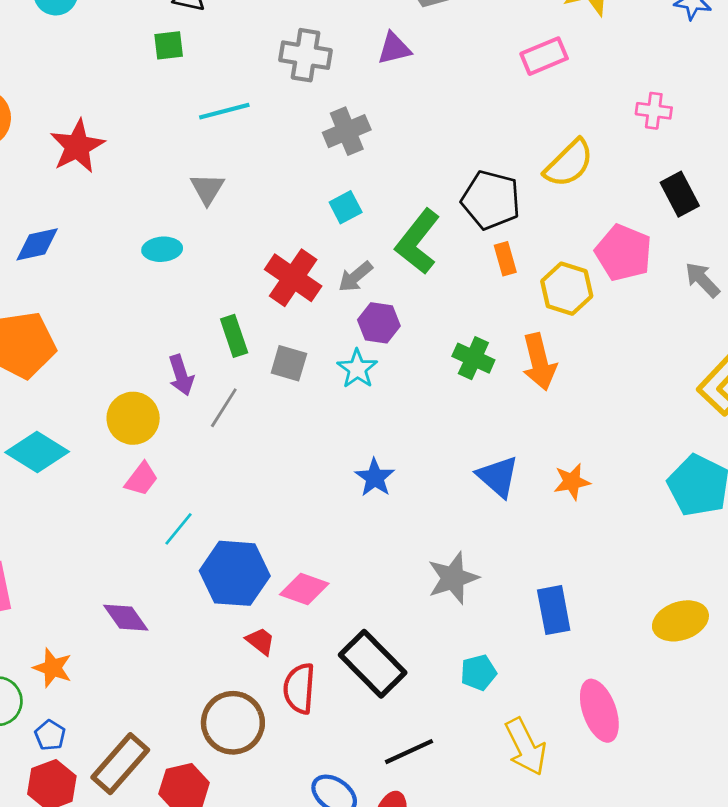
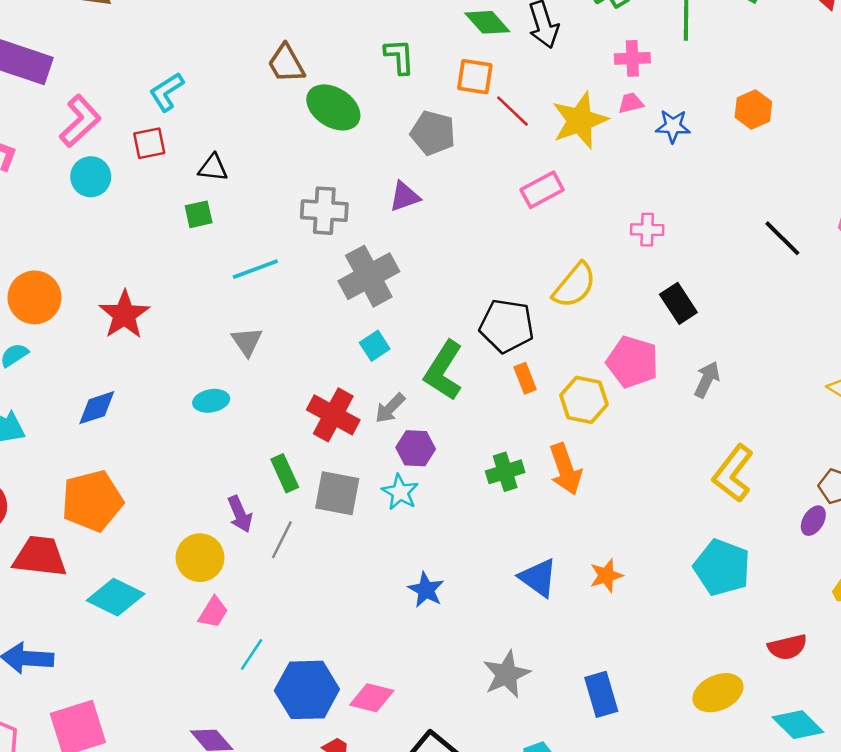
gray cross: (347, 131) -> (369, 276), size x1.4
gray arrow: (702, 280) -> (707, 379), turned 75
green cross: (473, 358) -> (505, 472), turned -36
gray square: (289, 363) -> (337, 493), size x1.4

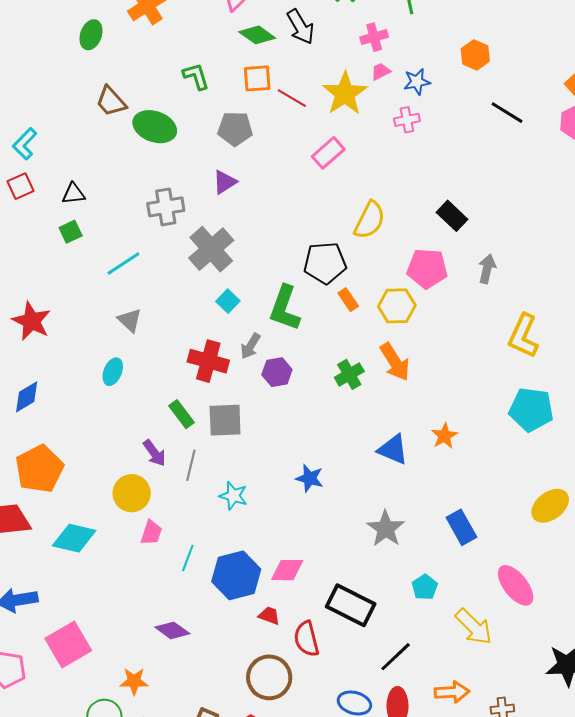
pink cross: (647, 230) -> (407, 120), moved
black line: (782, 238) -> (507, 113), moved
cyan ellipse: (211, 401) -> (113, 372), turned -44
cyan star: (400, 492) -> (233, 496), moved

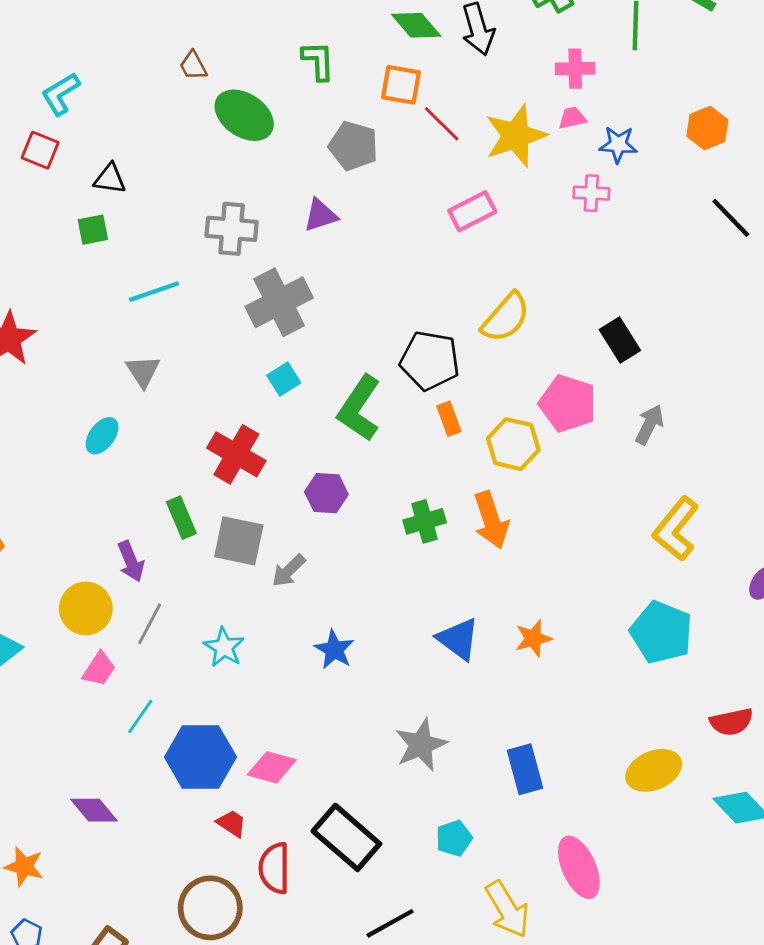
brown trapezoid: (111, 101) -> (193, 66), size x0.7
red square: (21, 186) -> (40, 150), turned 32
gray arrow: (250, 346) -> (289, 571), moved
gray line: (191, 465) -> (150, 624), moved

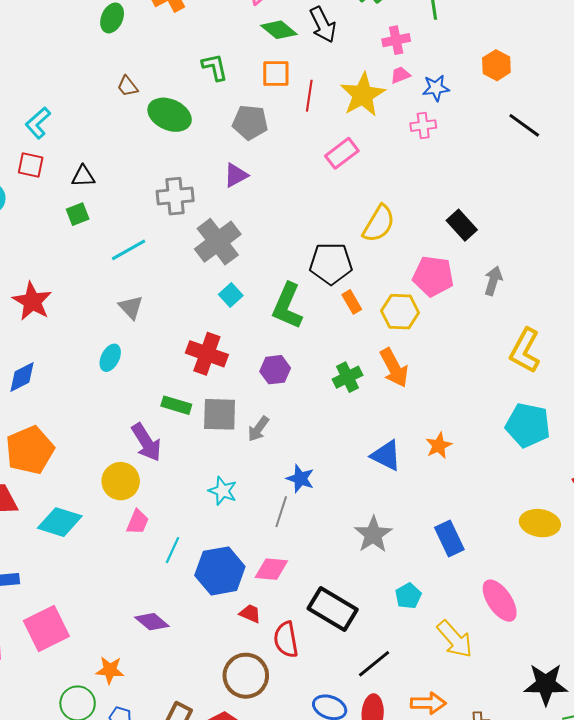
red line: (442, 124) -> (309, 96), turned 64
green rectangle: (181, 518) -> (176, 405), turned -40
purple arrow: (131, 561) -> (146, 442), size x1.4
gray line: (150, 624) -> (281, 512), moved
yellow ellipse: (654, 770) -> (540, 523), turned 42

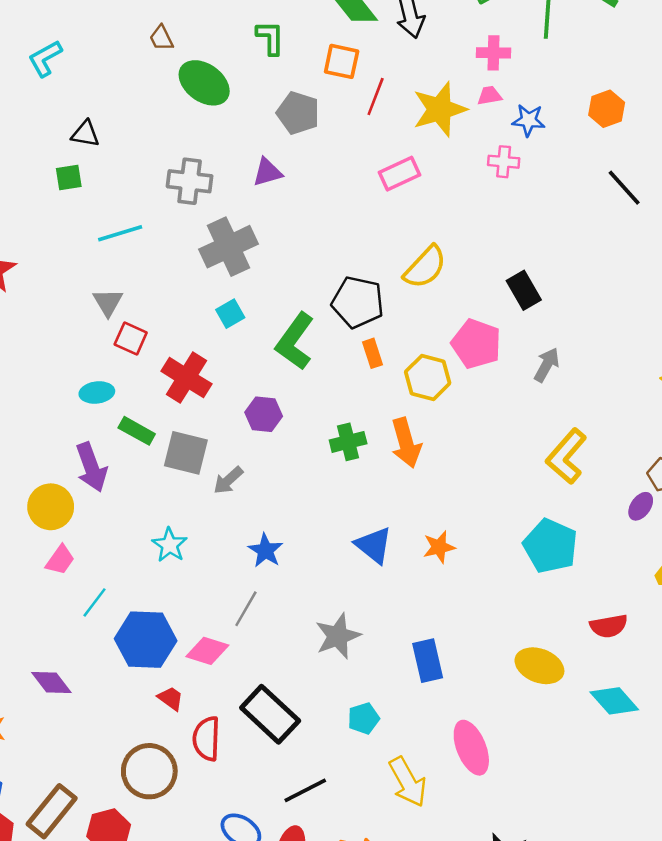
red square: (31, 165) -> (131, 339), moved
cyan ellipse: (110, 358) -> (97, 392), moved, turned 44
gray line: (281, 512) -> (246, 609), moved

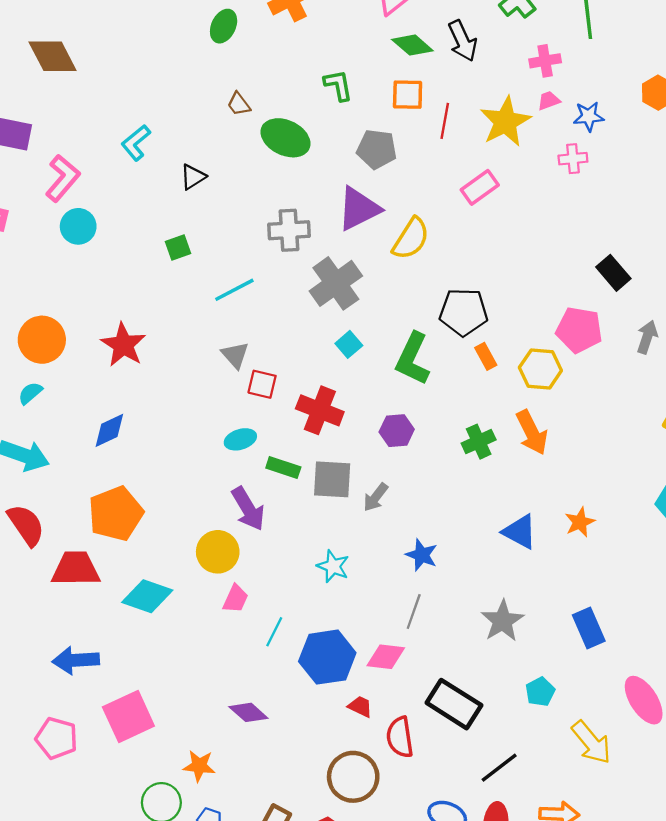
black triangle: (85, 134) -> (193, 177), moved, turned -32
purple triangle: (267, 172) -> (359, 209), size x1.6
yellow semicircle: (425, 267) -> (411, 239), moved

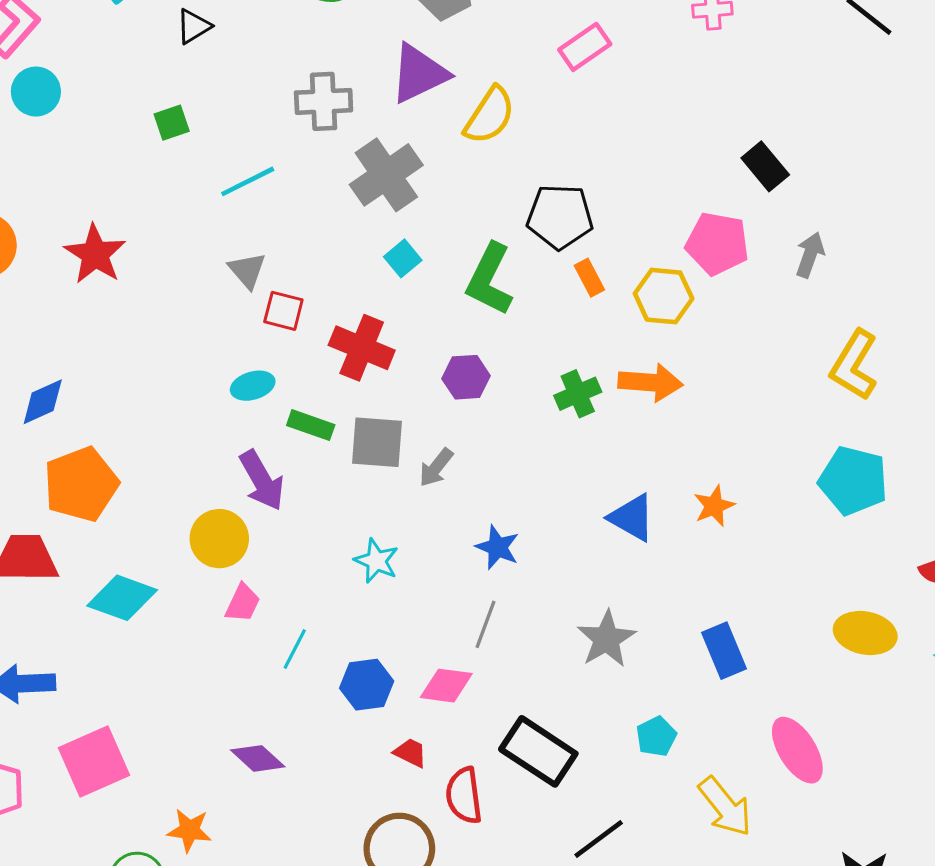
blue diamond: (109, 430) -> (43, 402), moved
orange arrow: (532, 432) -> (650, 382), turned -60
blue hexagon: (327, 657) -> (367, 685), size x0.7

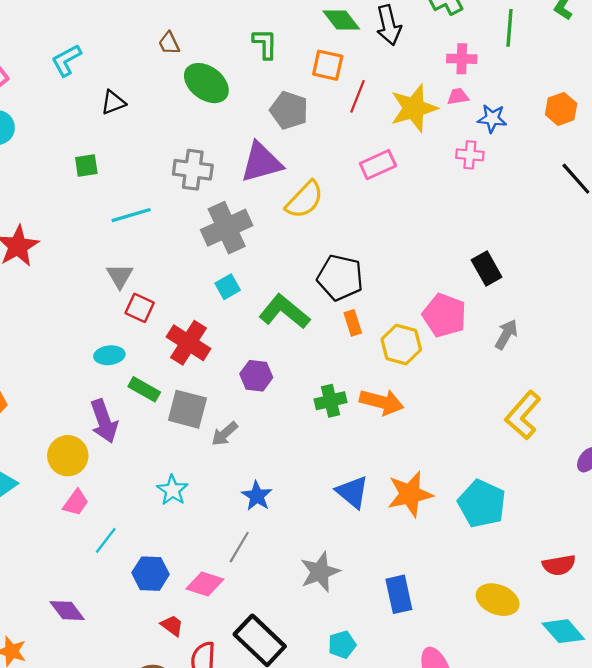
green L-shape: (490, 279) -> (284, 312), turned 93
cyan pentagon: (853, 481) -> (482, 504), moved
orange star: (714, 506) -> (410, 494), size x1.6

